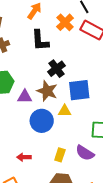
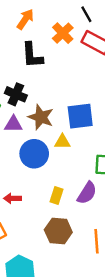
black cross: (57, 69) -> (16, 94), moved, turned -30
purple semicircle: (85, 153) -> (87, 193), turned -90

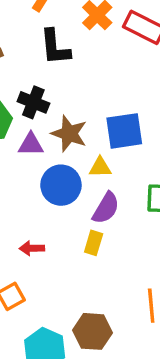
purple semicircle: (87, 193) -> (106, 208), moved
brown hexagon: (58, 231) -> (92, 331), moved

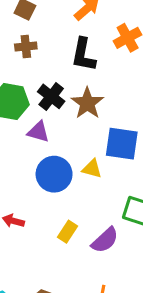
brown star: (69, 134) -> (87, 103), moved
purple semicircle: (106, 208) -> (105, 240), moved

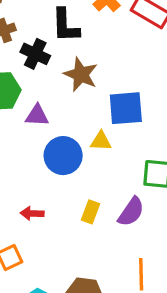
black cross: (51, 96) -> (35, 54), moved

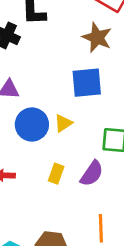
brown star: (81, 75) -> (97, 38), moved
yellow triangle: (101, 141) -> (63, 123), moved, turned -36

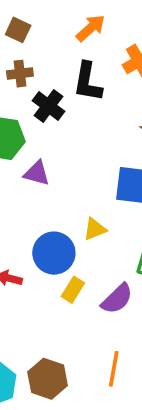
blue circle: (32, 124) -> (54, 253), moved

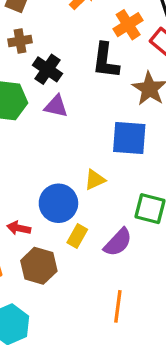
black L-shape: (88, 82) -> (106, 61), moved
purple triangle: (37, 173) -> (56, 106), moved
brown hexagon: (48, 379) -> (39, 266), moved

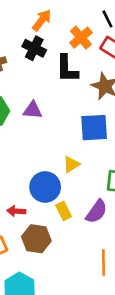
black cross: (47, 69) -> (34, 48), moved
yellow rectangle: (77, 236) -> (64, 211), turned -48

